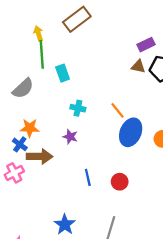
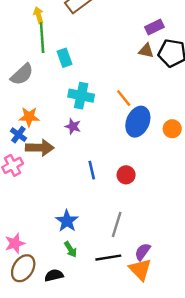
cyan cross: (78, 108) -> (81, 96), size x1.5

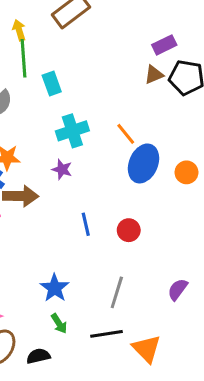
brown triangle: (146, 51) -> (154, 75), turned -35
cyan cross: (81, 96) -> (72, 131), turned -30
purple semicircle: (143, 252) -> (178, 289), moved

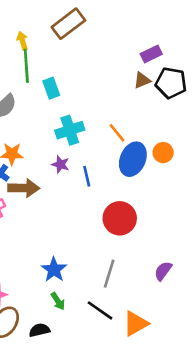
orange circle: (186, 172) -> (163, 153), moved
blue line: (86, 224) -> (87, 176), moved
red circle: (129, 230) -> (120, 218), size x1.6
black line: (106, 334) -> (100, 310), turned 44
orange triangle: (146, 349) -> (135, 324), turned 44

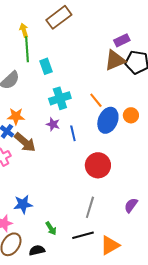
brown triangle: (142, 80) -> (115, 60), size x1.6
brown arrow: (24, 188) -> (25, 142), turned 40
blue star: (54, 270) -> (23, 204), moved, turned 30
black line: (100, 310) -> (83, 235), turned -50

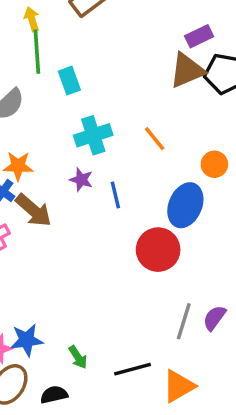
blue ellipse: (108, 120) -> (185, 205), moved
blue star: (23, 204) -> (27, 340), moved
gray line: (90, 207) -> (184, 321), moved

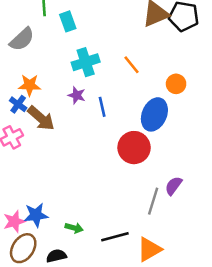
purple semicircle: (214, 318) -> (174, 186), moved
green arrow: (78, 357) -> (74, 228), turned -42

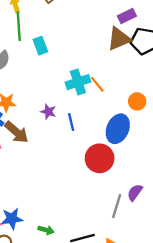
cyan cross: (86, 62) -> (78, 82), moved

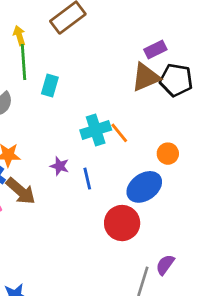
cyan rectangle: (40, 46) -> (50, 86), turned 36
blue ellipse: (118, 129) -> (144, 187), turned 32

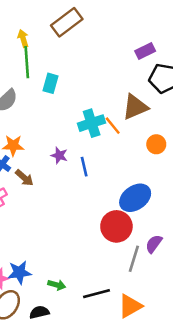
brown triangle: (146, 77) -> (135, 107), moved
blue ellipse: (144, 187) -> (135, 198), moved
brown arrow: (21, 191) -> (24, 178), size x0.7
red circle: (122, 223) -> (116, 226), moved

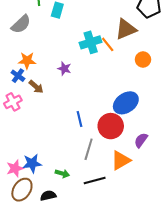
blue line: (84, 167) -> (79, 119), moved
gray line: (134, 259) -> (89, 149), moved
orange triangle: (130, 306) -> (121, 160), moved

